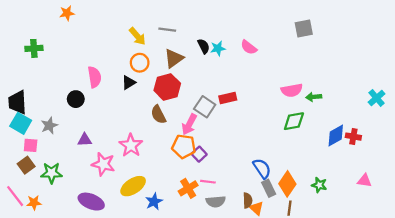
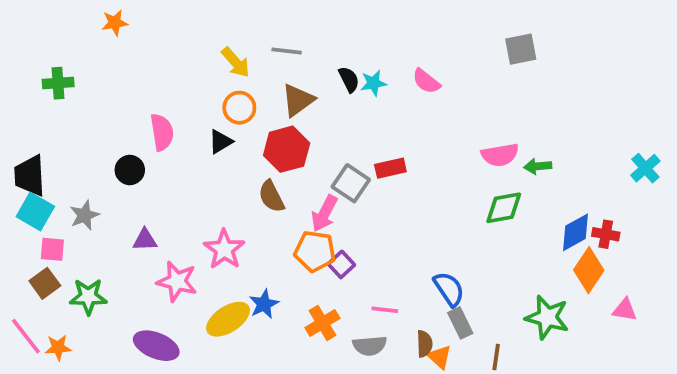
pink line: (208, 182) -> (385, 310), moved
orange diamond: (287, 184) -> (589, 270), moved
green star: (319, 185) -> (547, 317), size x1.6
blue star: (154, 202) -> (264, 304), moved

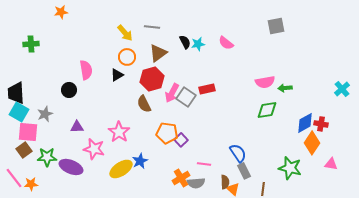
pink arrow: (324, 213) -> (172, 93), moved
pink square: (52, 249) -> (28, 132), size x1.5
orange cross: (322, 323) -> (181, 178), moved
purple ellipse: (156, 346) -> (71, 167), moved

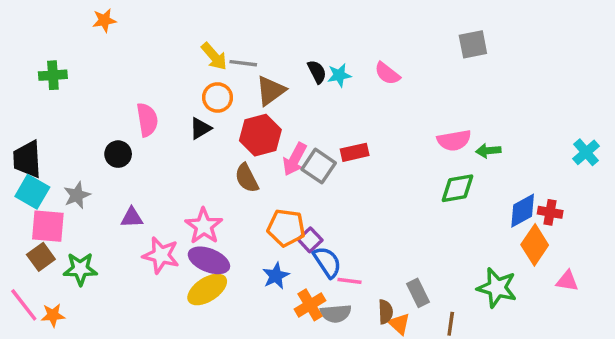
gray line: (152, 27) -> (243, 63), moved
blue semicircle: (238, 153) -> (327, 262), moved
blue star: (140, 161) -> (276, 276), moved
purple ellipse: (71, 167) -> (209, 260), moved

